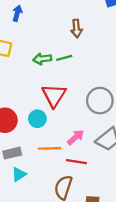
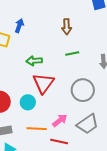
blue arrow: (17, 13) -> (19, 26), moved
green line: (64, 58) -> (72, 54), moved
green arrow: (42, 59) -> (34, 61), moved

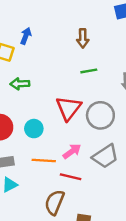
green arrow: (34, 61) -> (20, 84), moved
red triangle: (43, 83) -> (69, 108), moved

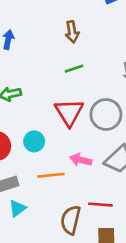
green line: (89, 71) -> (74, 69), moved
pink arrow: (72, 151) -> (81, 160), turned -120
red line: (71, 177) -> (100, 205), moved

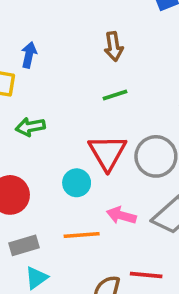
cyan circle: (34, 141) -> (77, 183), moved

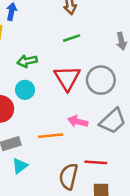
green arrow: (30, 127) -> (27, 61), moved
cyan circle: (77, 183) -> (25, 90), moved

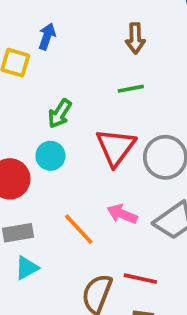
green arrow: (27, 61) -> (60, 114), turned -54
orange line: (51, 136) -> (79, 229), turned 45

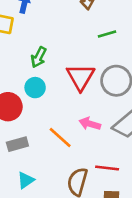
green line: (131, 89) -> (107, 34), moved
cyan triangle: (27, 268) -> (26, 180), moved

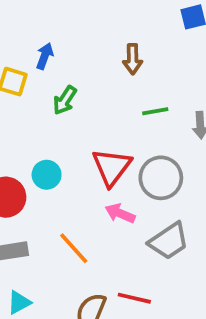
green arrow: (39, 57) -> (65, 100), moved
pink arrow: (90, 124) -> (120, 213), moved

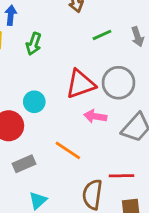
red triangle: (112, 167) -> (80, 84), turned 48

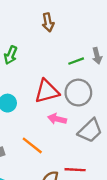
green line: (102, 35) -> (76, 61), moved

